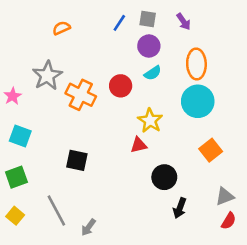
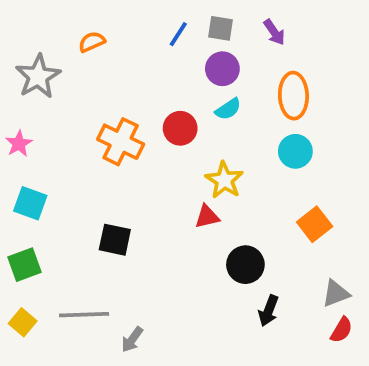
gray star: (47, 76) -> (38, 76), moved
cyan circle: (198, 101) -> (295, 151), size x0.7
gray line: (56, 211) -> (84, 315), turned -64

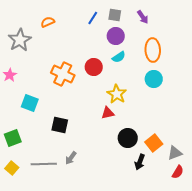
cyan square: (30, 203) -> (30, 103), moved
orange square: (315, 224) -> (154, 143), moved
gray arrow: (132, 340) -> (71, 158), moved

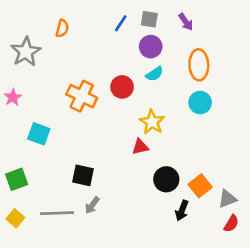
orange semicircle: (48, 22) -> (62, 28), turned 128
black square: (60, 125) -> (83, 175), moved

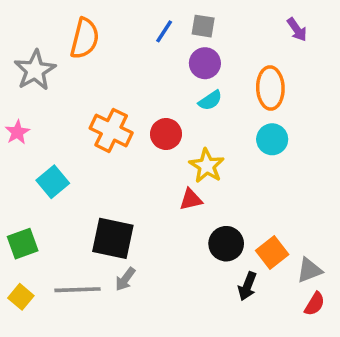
purple arrow: (186, 22) -> (297, 30), moved
orange semicircle: (62, 28) -> (85, 38), size x1.6
red circle: (122, 87) -> (166, 134), moved
cyan square: (39, 134) -> (53, 182), turned 30
black square: (83, 175) -> (113, 238), size x1.4

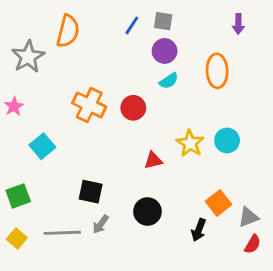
purple arrow: (297, 30) -> (238, 24), turned 36
cyan circle: (272, 139) -> (227, 140), moved
yellow star: (207, 166) -> (190, 143), moved
black square: (113, 238) -> (91, 192), size x0.7
black circle: (226, 244) -> (147, 212), moved

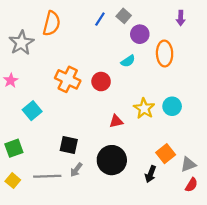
gray square: (163, 21) -> (124, 16), turned 32
purple circle: (165, 51) -> (140, 34), moved
black circle: (147, 212) -> (112, 160), size x1.4

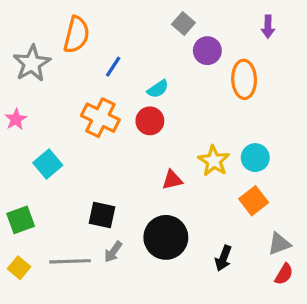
blue line: (100, 19) -> (113, 67), moved
cyan semicircle: (128, 61) -> (158, 89), moved
orange square: (166, 154) -> (254, 201), moved

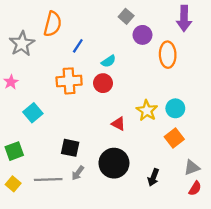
purple arrow: (268, 27) -> (184, 18), size x1.6
orange cross: (100, 118) -> (69, 81), turned -30
red triangle: (172, 180) -> (118, 124), turned 40

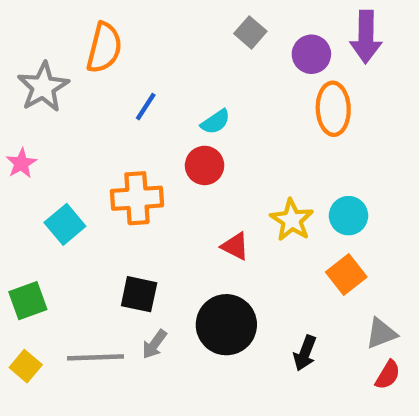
purple circle: (142, 35) -> (311, 54), moved
blue line: (78, 46) -> (146, 107), moved
orange cross: (69, 81) -> (137, 198), moved

